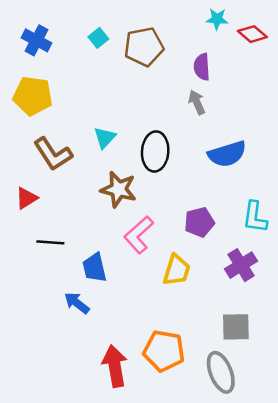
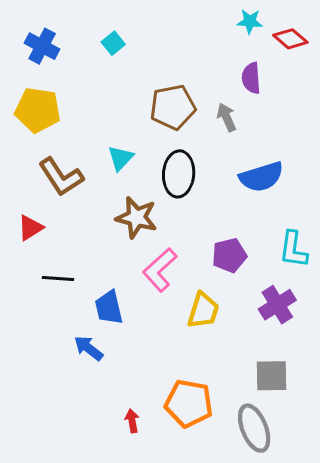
brown pentagon: (144, 47) -> (173, 107), moved
purple semicircle: (202, 67) -> (251, 78), moved
red arrow: (115, 366) -> (132, 421), size x0.5

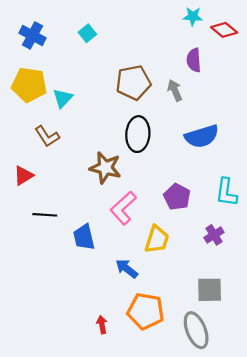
cyan triangle: (120, 158) -> (63, 98), moved
brown L-shape: (61, 177) -> (47, 136), size x0.7
purple pentagon: (229, 255) -> (177, 197), turned -30
purple cross: (277, 305) -> (214, 235), size x0.7
blue arrow: (89, 348) -> (127, 269), moved

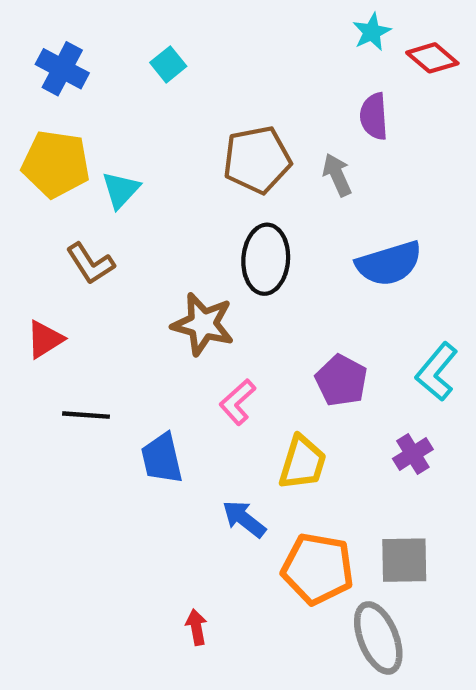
cyan star: (193, 16) -> (372, 32), turned -30
cyan L-shape: (226, 192) -> (437, 372), turned 32
pink L-shape: (123, 208) -> (238, 402), size x0.7
orange pentagon: (146, 311) -> (318, 569), moved

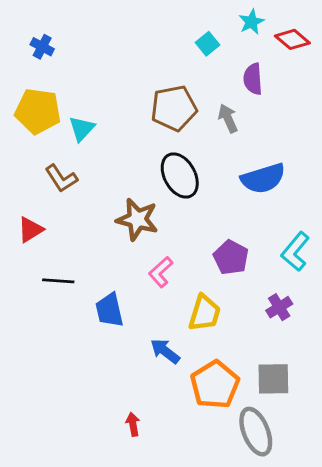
cyan square: (168, 64) -> (208, 44), moved
blue cross: (62, 69) -> (42, 47), size x0.7
black ellipse: (266, 259) -> (180, 176), turned -33
orange pentagon: (318, 569) -> (215, 385), turned 30

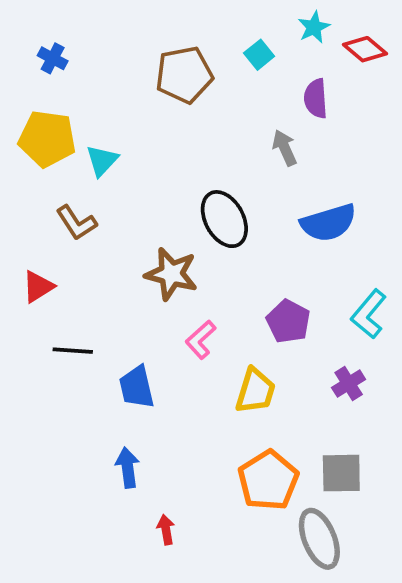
brown pentagon: (174, 108) -> (184, 75), moved
blue arrow: (165, 351) -> (128, 468), moved, turned 44

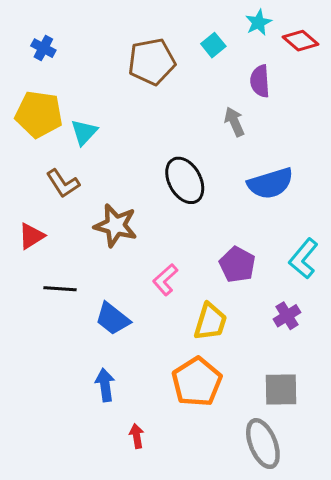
brown star: (171, 274) -> (116, 226), moved
blue trapezoid: (137, 387) -> (113, 319), turned -39
orange pentagon: (268, 480) -> (197, 382), moved

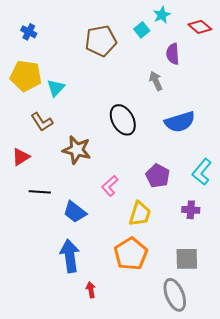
cyan star: (258, 23) -> (162, 15), moved
purple cross: (287, 316) -> (191, 210), turned 36
blue arrow: (105, 385) -> (70, 256), size x1.5

